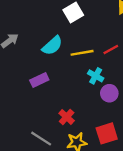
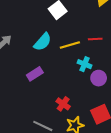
red line: (111, 50) -> (95, 39), turned 32

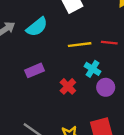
cyan semicircle: (43, 42) -> (37, 27), moved
red cross: (63, 104) -> (68, 86), moved

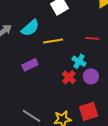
yellow line: (80, 45) -> (53, 41), moved
red cross: (68, 86) -> (69, 77), moved

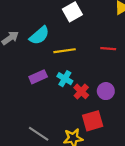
cyan cross: (79, 61) -> (65, 79), moved
red square: (89, 111) -> (93, 121), moved

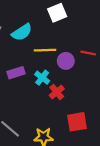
purple circle: (106, 91) -> (66, 61), moved
red square: (93, 121) -> (77, 122), moved

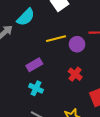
cyan semicircle: (22, 32) -> (26, 17), moved
cyan cross: (42, 78) -> (36, 88), moved

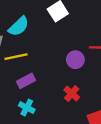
yellow line: (56, 39) -> (16, 57), moved

